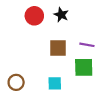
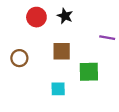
purple line: (87, 45) -> (107, 38), moved
brown circle: (16, 82) -> (19, 58), moved

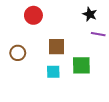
black star: (65, 16) -> (90, 14), moved
cyan square: (58, 89) -> (53, 72), moved

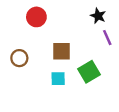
purple line: (98, 34) -> (107, 38), turned 56
green square: (81, 65) -> (89, 72), turned -30

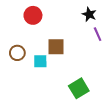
green square: (89, 72) -> (79, 88), moved
cyan square: (58, 79) -> (40, 61), moved

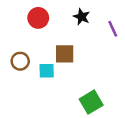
black star: (89, 14) -> (82, 17), moved
purple line: (98, 34) -> (113, 29), moved

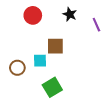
brown circle: (20, 61) -> (17, 68), moved
green square: (91, 102) -> (52, 87), moved

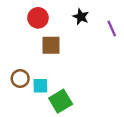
brown square: (55, 46) -> (51, 45), moved
cyan square: (40, 61) -> (40, 86), moved

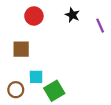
brown square: (51, 45) -> (21, 49), moved
brown circle: (20, 79) -> (16, 90), moved

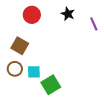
brown square: (21, 49) -> (20, 46), turned 30
brown circle: (16, 90) -> (15, 69), moved

